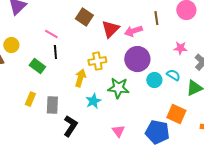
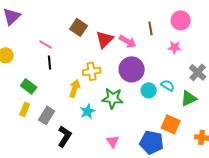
pink arrow: (133, 31) -> (128, 41), turned -132
pink star: (180, 48) -> (175, 47), moved
green rectangle: (37, 66) -> (29, 86), moved
gray rectangle: (52, 105) -> (47, 115), turned 30

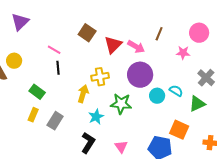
pink circle: (181, 20) -> (199, 33), moved
brown line: (151, 28) -> (159, 34), turned 32
black L-shape: (65, 136) -> (88, 143), moved

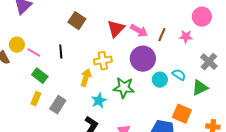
brown square: (87, 33) -> (77, 21), moved
brown line: (159, 34) -> (162, 35), moved
pink line: (54, 50) -> (34, 53), moved

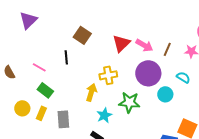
yellow circle: (17, 45) -> (22, 108), moved
black line: (61, 52) -> (66, 57), moved
cyan semicircle: (179, 75) -> (183, 77), moved
gray rectangle: (58, 105) -> (63, 119), turned -36

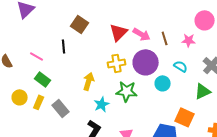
brown line: (167, 49) -> (165, 38), turned -40
yellow cross: (108, 75) -> (117, 63), moved
gray rectangle: (63, 119) -> (61, 108), turned -36

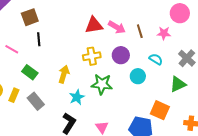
brown square: (80, 24) -> (30, 17), moved, turned 36
red triangle: (119, 32) -> (94, 25), turned 36
purple circle: (146, 62) -> (121, 55), size x0.7
green rectangle: (43, 79) -> (30, 72), moved

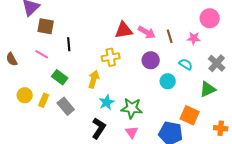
brown square: (30, 17) -> (46, 26), moved, turned 30
yellow cross: (92, 56) -> (111, 57), moved
green star: (102, 84) -> (132, 108), moved

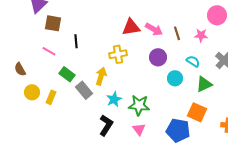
brown semicircle: (12, 59) -> (20, 69), moved
green triangle: (208, 89) -> (204, 84), moved
gray rectangle: (66, 106) -> (84, 90), moved

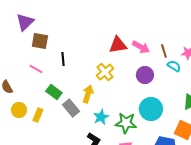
yellow cross: (118, 54) -> (105, 72), turned -30
cyan semicircle: (193, 61) -> (174, 66), moved
cyan circle: (175, 78) -> (151, 109), moved, size x1.5

